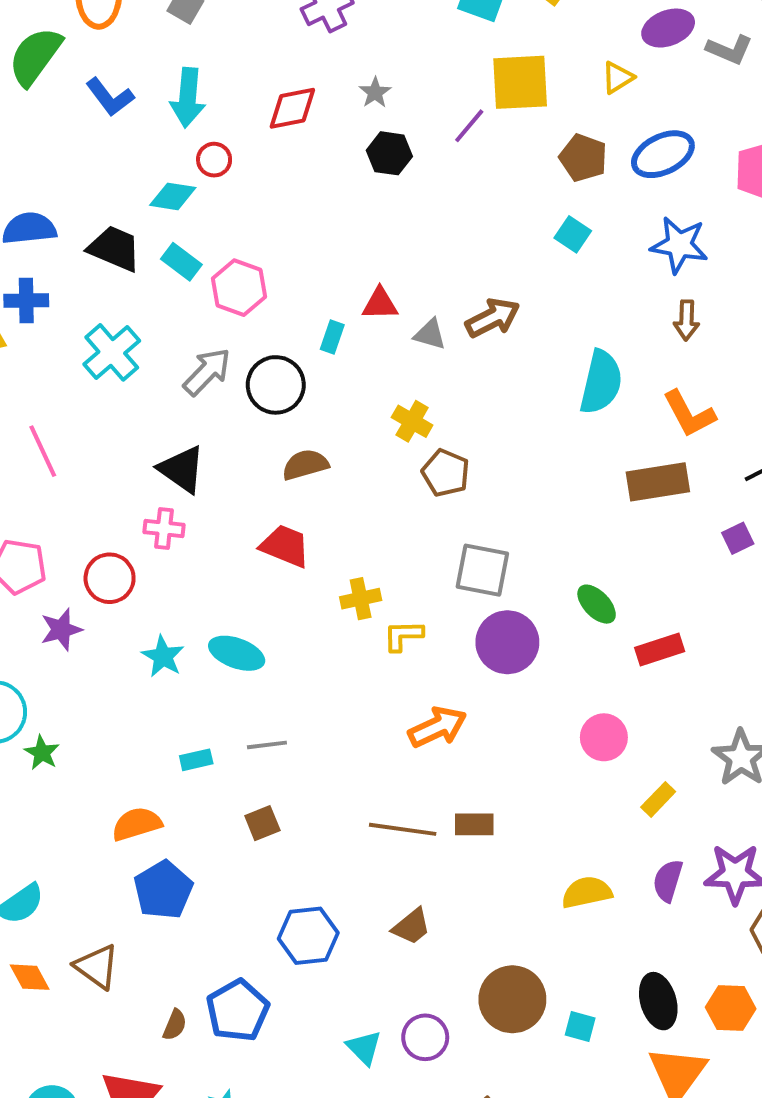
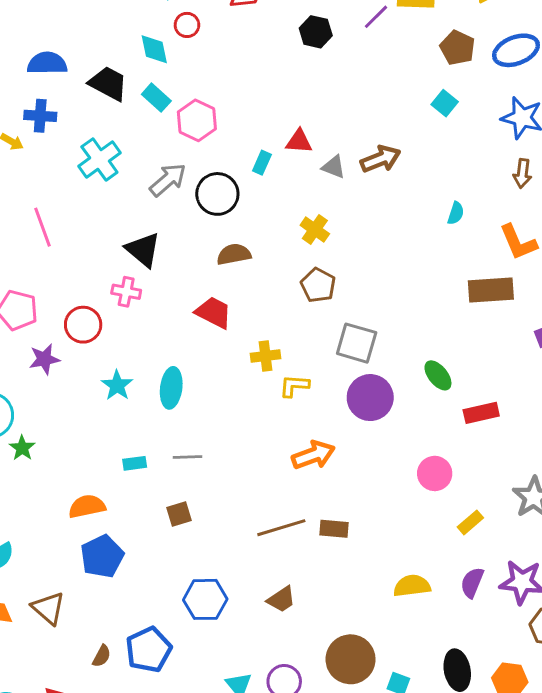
cyan diamond: (173, 196) -> (154, 49), turned 64
cyan semicircle: (601, 382) -> (456, 213), size x0.5
brown pentagon: (446, 473) -> (318, 285), moved
cyan ellipse: (237, 653) -> (171, 388), turned 72
brown line: (403, 829) -> (281, 528), turned -30

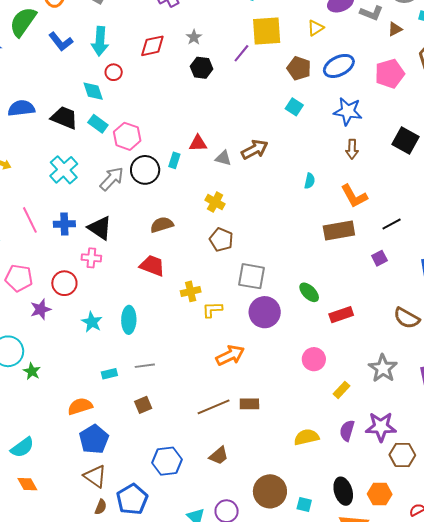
blue cross: (40, 116) -> (64, 224), moved
black circle: (217, 194) -> (145, 170), moved
brown triangle: (48, 608) -> (95, 476), moved

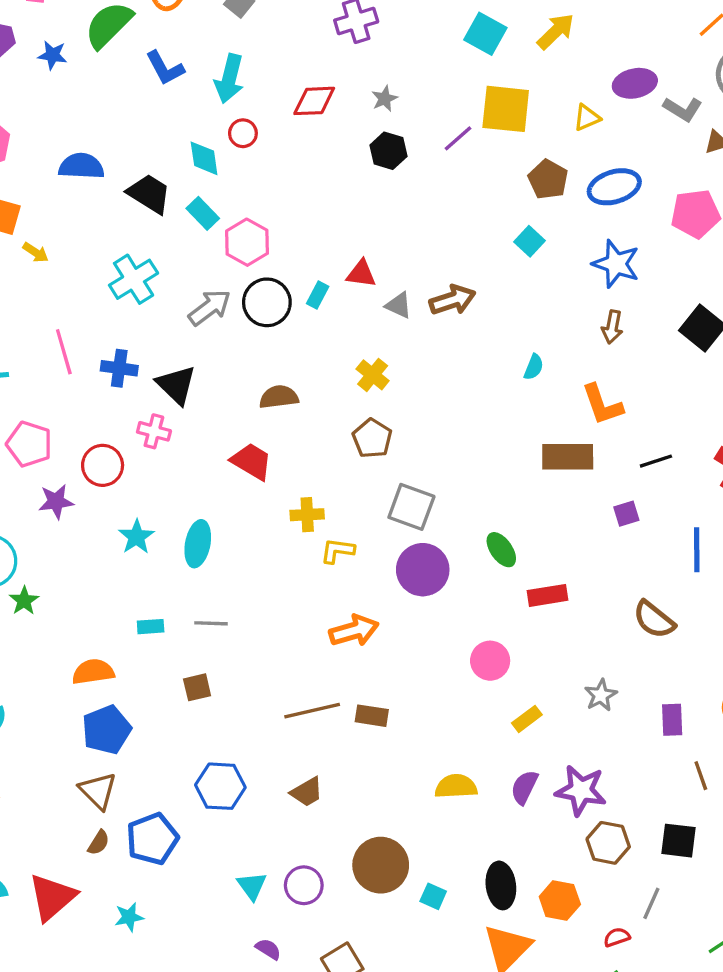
gray star: (383, 368) -> (601, 695), size x0.7

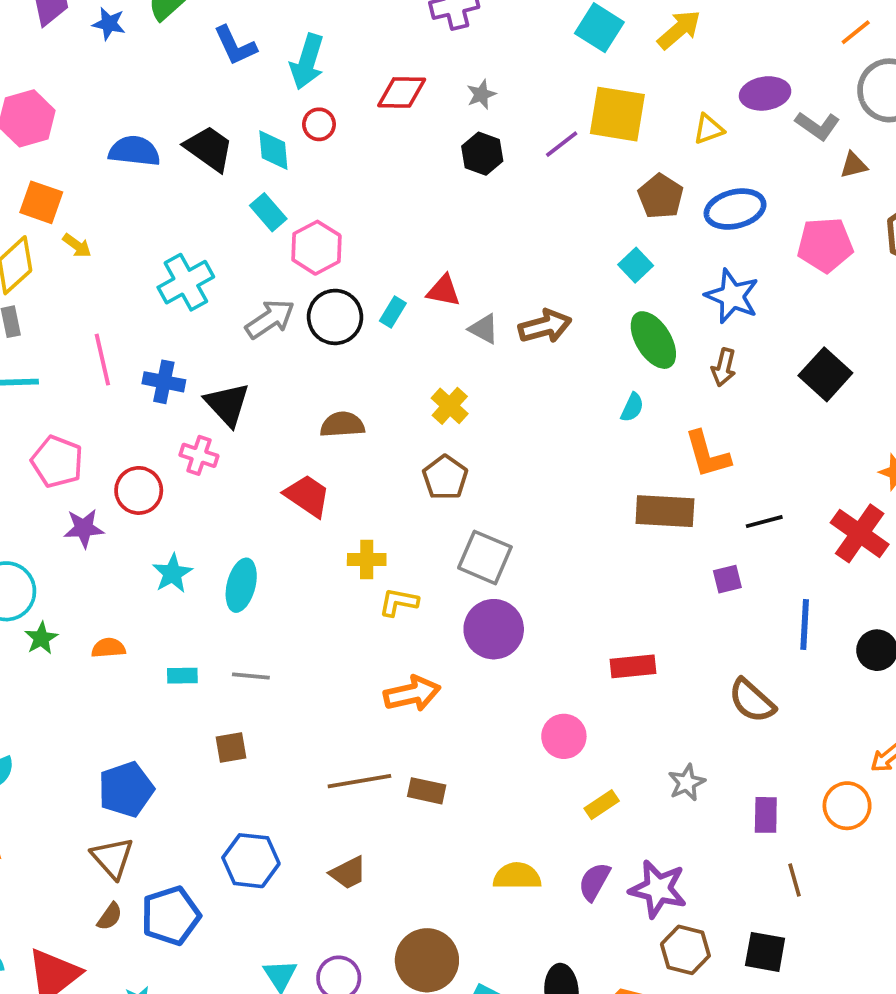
black trapezoid: (149, 194) -> (209, 148), moved
green ellipse: (501, 550) -> (653, 340), moved, size x1.4
orange semicircle: (93, 672) -> (108, 648), moved, size x0.7

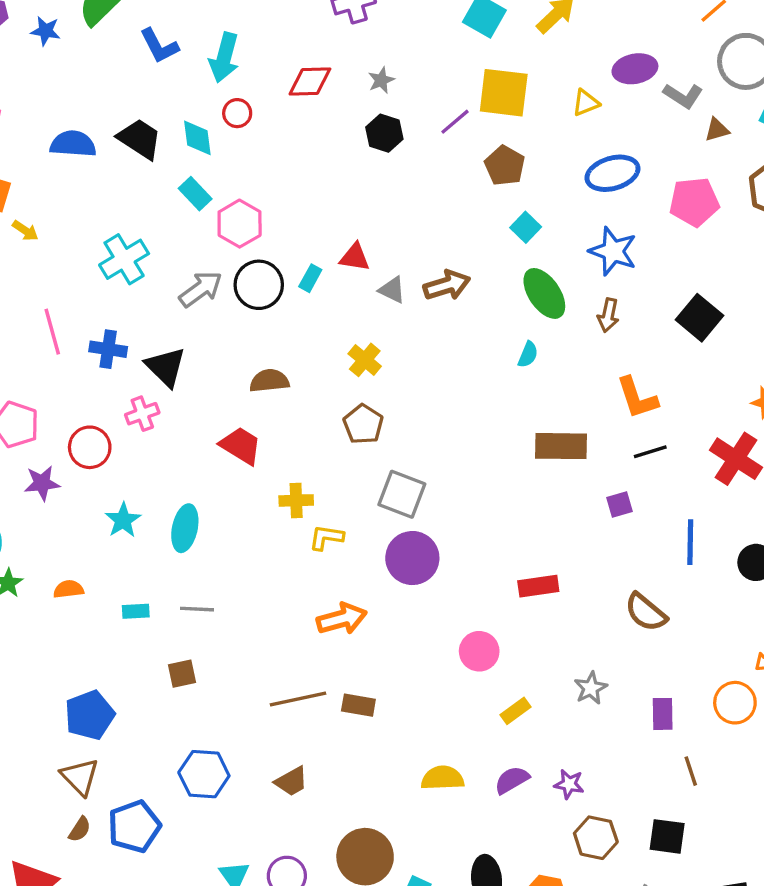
brown pentagon: (661, 196) -> (505, 166), moved
orange L-shape: (707, 454) -> (637, 398), moved
pink cross: (199, 455) -> (142, 414), turned -36
purple semicircle: (594, 882) -> (512, 780), turned 33
purple star: (658, 889) -> (569, 784), size x0.6

